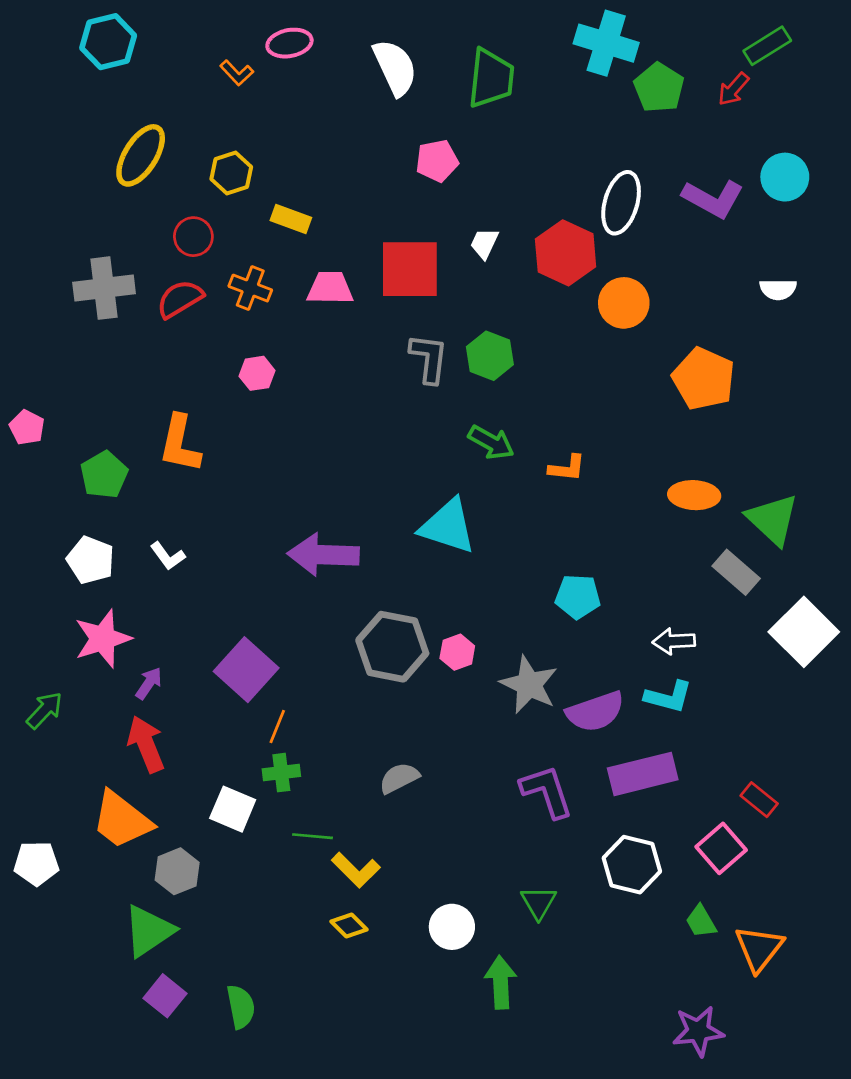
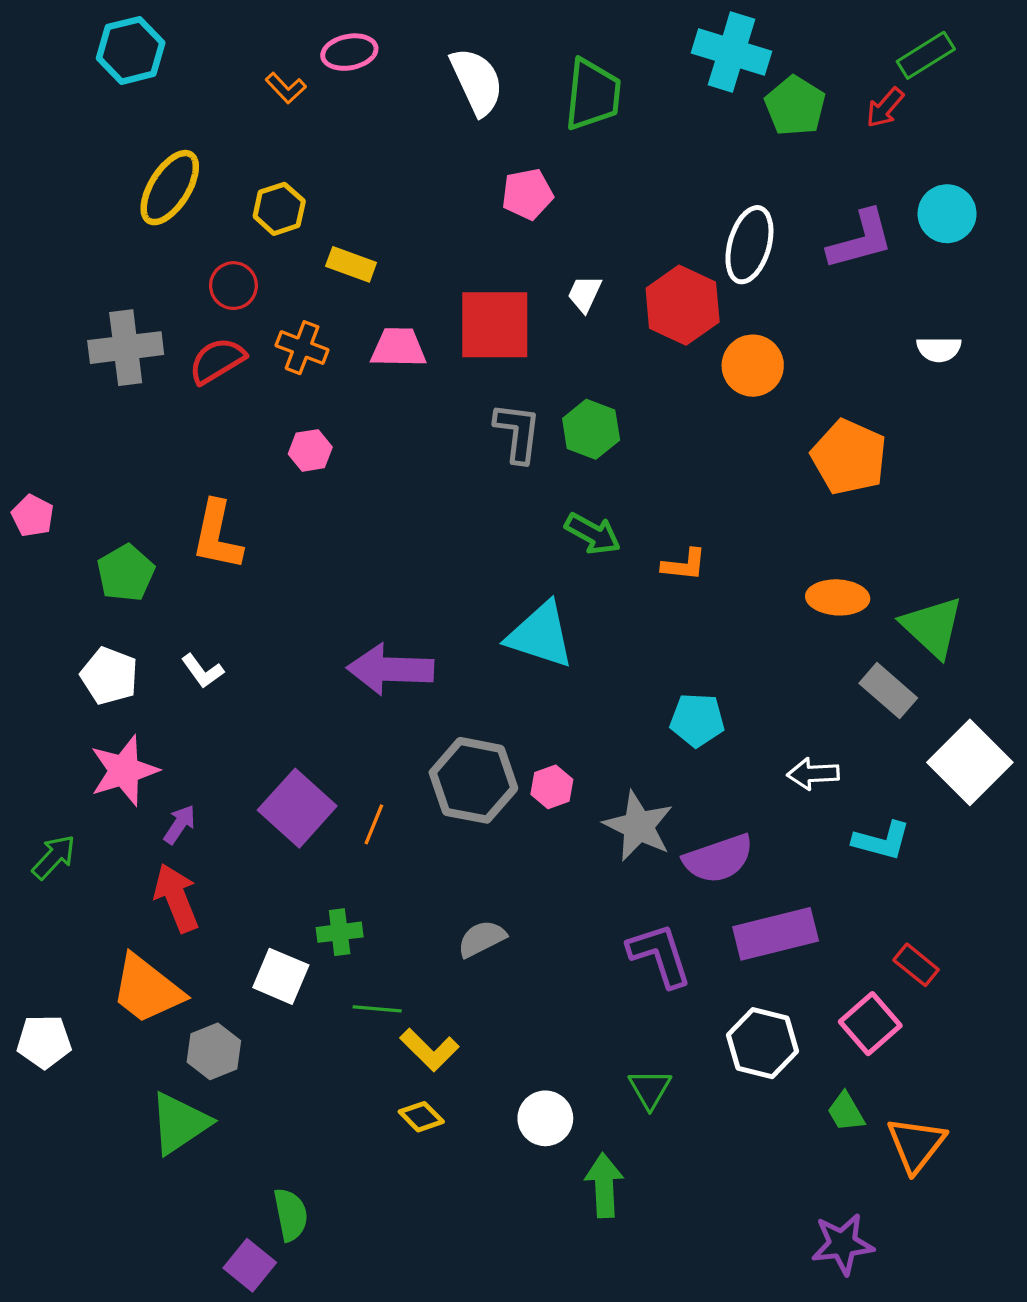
purple L-shape: (713, 199) -> (860, 240), turned -44
cyan L-shape: (668, 697) -> (882, 841), moved
orange line: (277, 727) -> (374, 824), moved
purple square: (165, 996) -> (250, 1265), moved

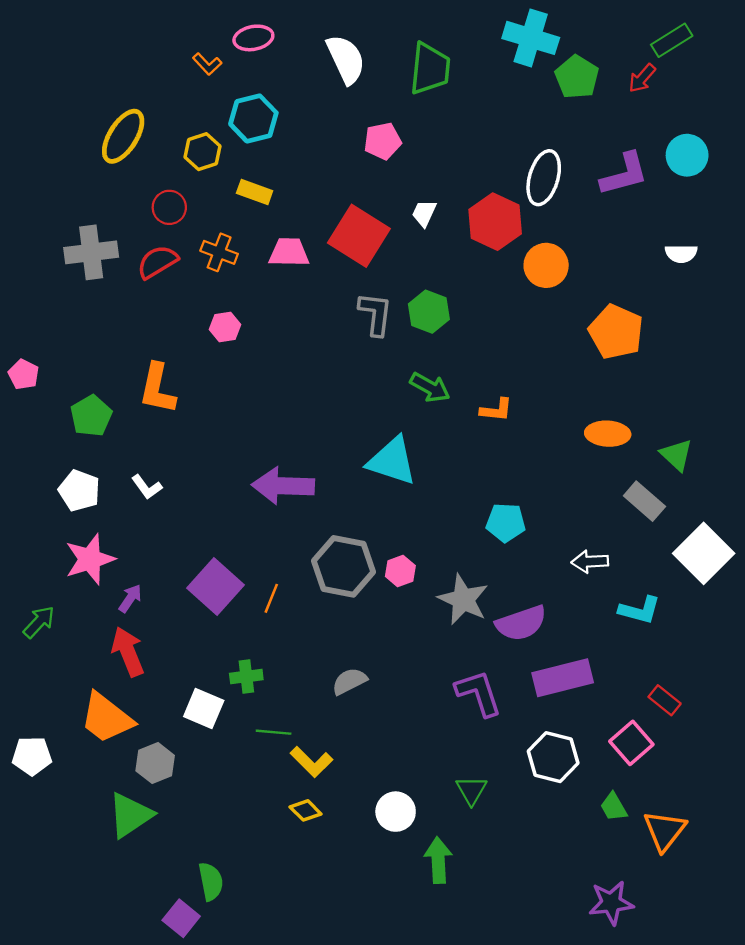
cyan hexagon: (131, 50) -> (253, 118), moved
red square: (495, 325) -> (359, 236), turned 32
green triangle: (932, 627) -> (676, 455), size x0.7

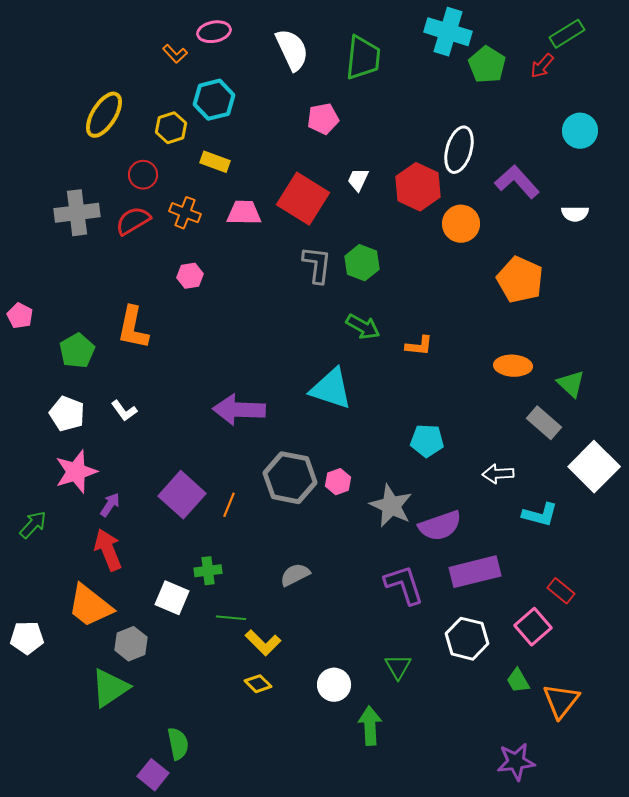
purple L-shape: (624, 174) -> (517, 182), moved, turned -117

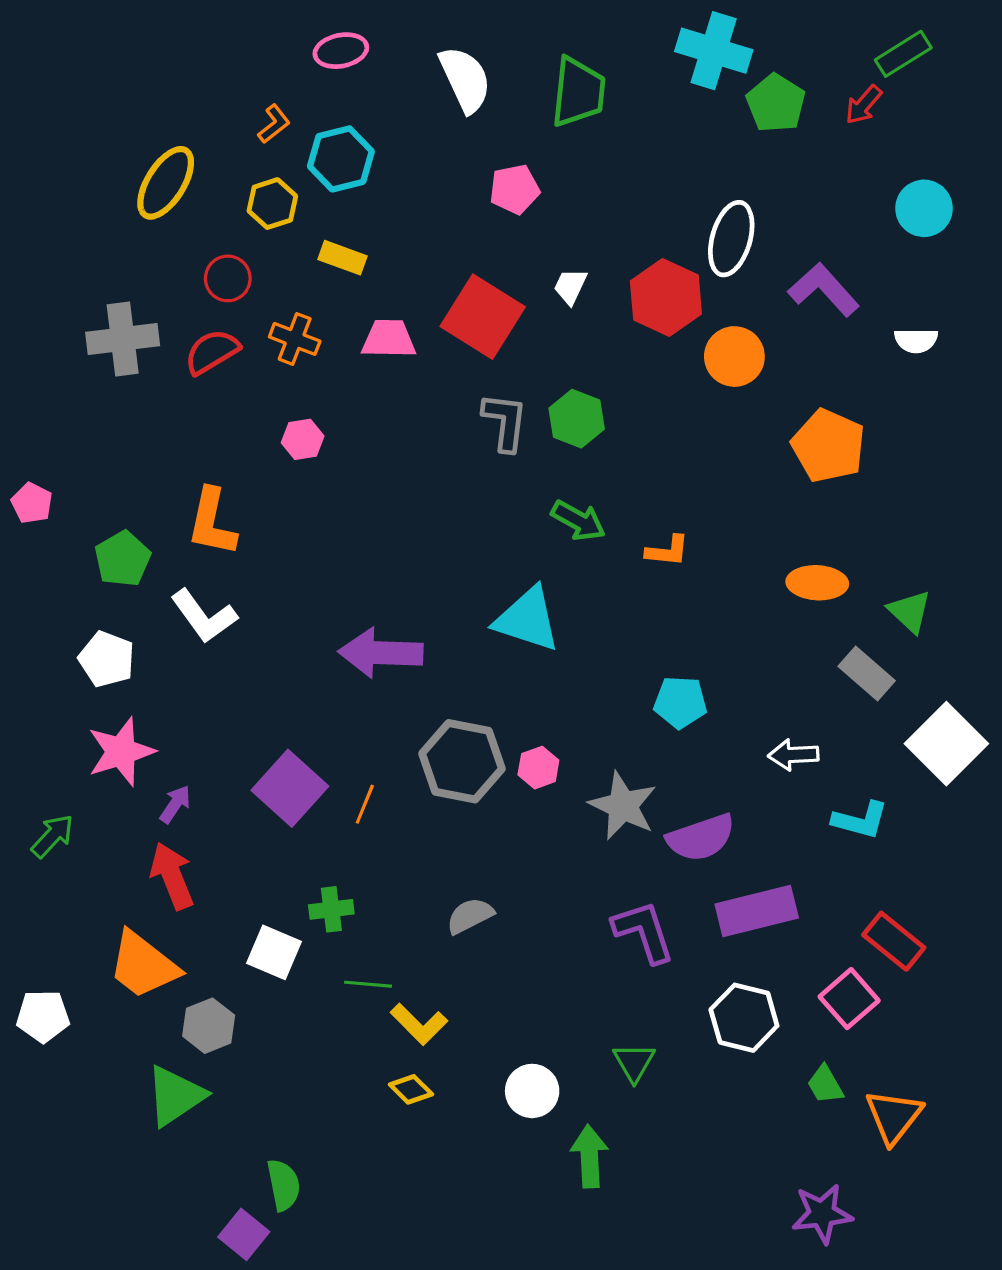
orange L-shape: (175, 54) -> (274, 124), moved, turned -85
white L-shape: (124, 411) -> (204, 616), moved, size x1.6
red rectangle: (561, 591) -> (894, 941), size x1.4

